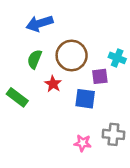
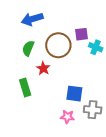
purple square: (100, 76) -> (81, 34), moved
green rectangle: (17, 97) -> (25, 88), moved, turned 36
blue square: (85, 99) -> (74, 94), moved

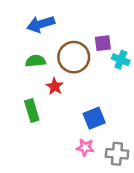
green semicircle: (28, 48) -> (36, 61), turned 63
blue square: (74, 94) -> (94, 118), turned -30
gray cross: (93, 110) -> (117, 154), moved

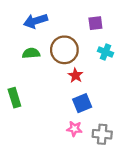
purple square: (103, 43) -> (95, 23), moved
red star: (55, 86) -> (75, 75), moved
green rectangle: (32, 111) -> (14, 98), moved

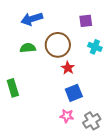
gray cross: (102, 134) -> (92, 121), turned -36

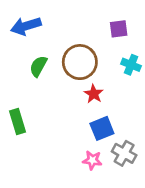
blue arrow: (32, 19) -> (26, 26), moved
green semicircle: (28, 48) -> (38, 66), turned -56
gray cross: (92, 121) -> (124, 153), moved, turned -30

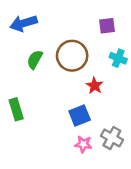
red star: (94, 94) -> (95, 86), moved
blue square: (102, 128) -> (80, 116), moved

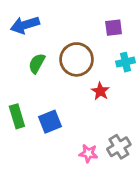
cyan cross: (118, 58) -> (125, 62), turned -35
blue square: (80, 116) -> (50, 122), moved
gray cross: (112, 138) -> (119, 147), turned 30

